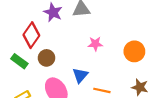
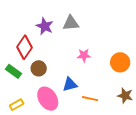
blue triangle: (80, 75) -> (70, 85), turned 35

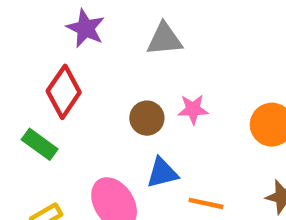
purple star: (45, 26) -> (86, 28), moved
brown circle: (39, 68) -> (147, 118), moved

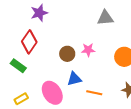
purple star: (86, 28) -> (39, 13), turned 30
gray triangle: (164, 39) -> (105, 18), moved

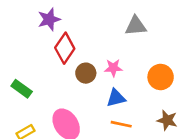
red diamond: (29, 42) -> (65, 48), moved
blue triangle: (74, 79) -> (116, 98), moved

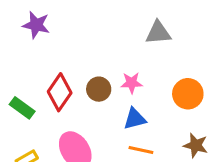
purple star: (49, 19) -> (36, 25), moved, turned 30
red diamond: (65, 48) -> (60, 92), moved

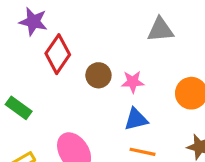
brown circle: (99, 89) -> (98, 75), moved
red diamond: (60, 92) -> (58, 54), moved

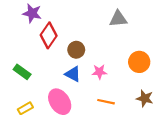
pink star: (133, 82) -> (99, 72), moved
blue triangle: (136, 119) -> (73, 74), moved, turned 42

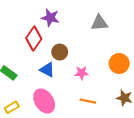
purple star: (32, 13) -> (50, 18), moved
blue triangle: (73, 74) -> (47, 70), moved

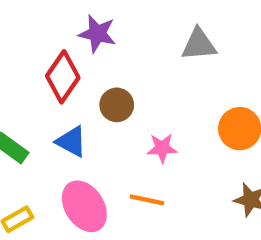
blue triangle: (47, 70) -> (71, 142), moved
orange line: (88, 101) -> (147, 200), moved

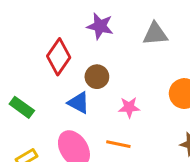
purple star: (97, 34) -> (100, 26), moved
blue triangle: (71, 142) -> (79, 103), moved

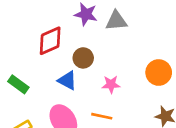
gray triangle: (155, 34) -> (116, 21), moved
red diamond: (59, 57) -> (50, 41), turned 32

